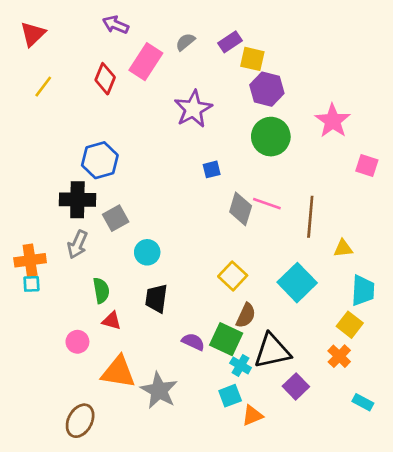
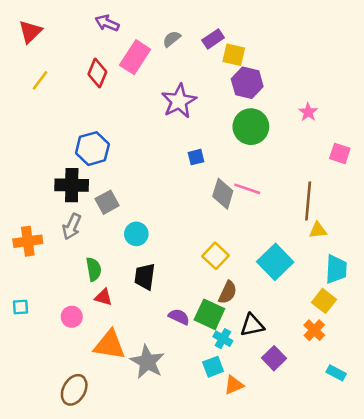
pink star: (333, 121) -> (308, 112), size x0.6
brown line: (310, 217) -> (308, 201), moved
cyan square: (31, 284) -> (21, 307), moved
black triangle: (272, 351) -> (252, 325), size x0.7

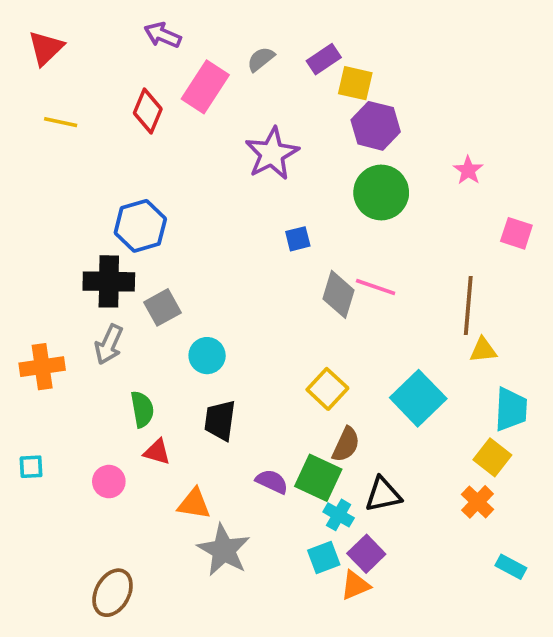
yellow line: (40, 80) -> (61, 122), turned 65
orange triangle: (109, 345) -> (194, 504), moved, size x0.7
purple square: (274, 358) -> (366, 554), moved

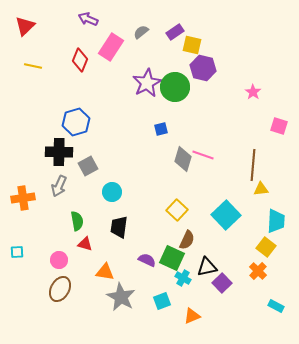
green circle: (381, 193) -> (175, 87), moved
purple square: (366, 554) -> (222, 283), moved
cyan square: (324, 557) -> (162, 301), moved
brown ellipse: (113, 593) -> (60, 289), moved

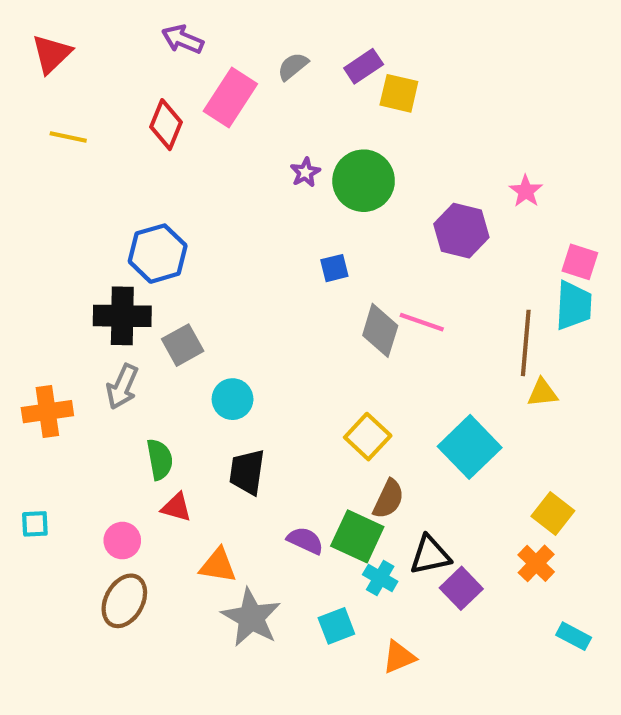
purple hexagon: (203, 68) -> (461, 231), moved
purple star: (147, 83) -> (305, 172), size x0.5
cyan trapezoid: (276, 221) -> (574, 306), moved

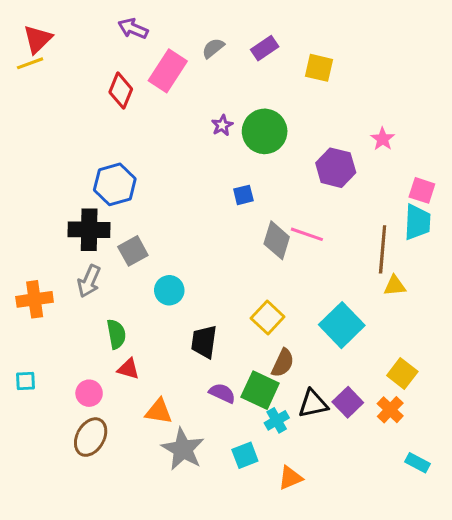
yellow square: (399, 93) -> (319, 68), moved
yellow line: (68, 137) -> (30, 63), moved, turned -32
black trapezoid: (247, 472) -> (204, 342), moved
cyan cross: (380, 578) -> (277, 420), turned 30
purple square: (461, 588) -> (348, 402), moved

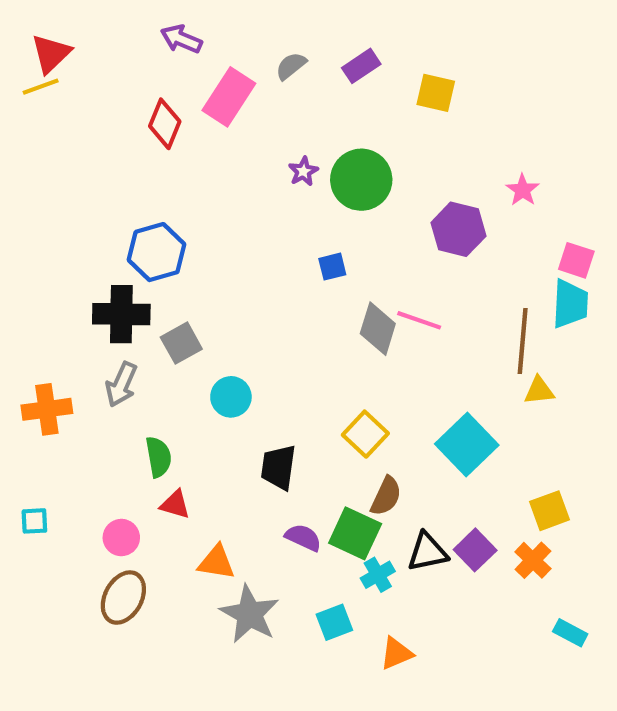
yellow square: (402, 373) -> (549, 511), turned 32

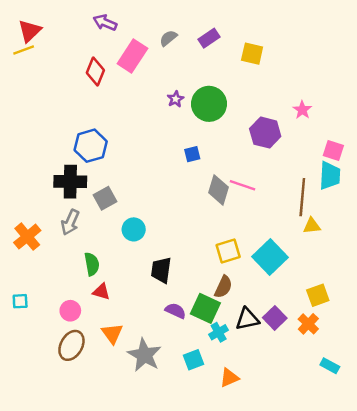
orange cross: (47, 409) -> (27, 237), turned -32
yellow square: (365, 434) -> (228, 251), moved, turned 30
orange triangle: (216, 562) -> (112, 333), moved, turned 45

